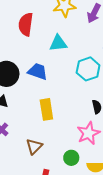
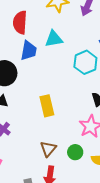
blue trapezoid: (38, 72) -> (29, 51), moved, turned 85
brown triangle: (34, 147) -> (48, 149), moved

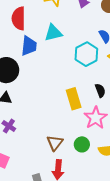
yellow rectangle: (47, 106) -> (74, 99), moved

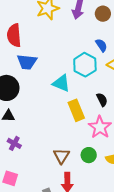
cyan triangle: (53, 33) -> (61, 83), moved, turned 42
blue trapezoid: (29, 46) -> (27, 62), turned 95

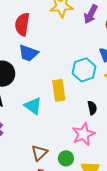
cyan triangle: (61, 83) -> (33, 106), moved
yellow rectangle: (76, 110) -> (59, 90), moved

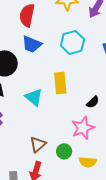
cyan hexagon: (84, 70) -> (72, 42), moved
black semicircle: (92, 108) -> (93, 102), turned 56

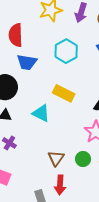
yellow rectangle: (60, 83) -> (64, 93), turned -45

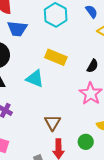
green circle: (83, 159) -> (86, 142), moved

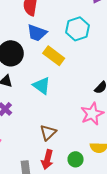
yellow rectangle: (56, 57) -> (54, 56), moved

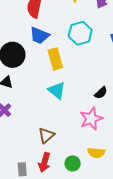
yellow rectangle: (54, 56) -> (55, 59), turned 35
cyan triangle: (42, 86) -> (57, 90), moved

